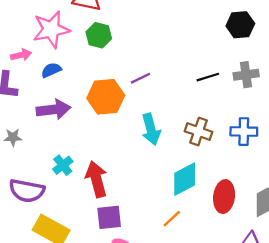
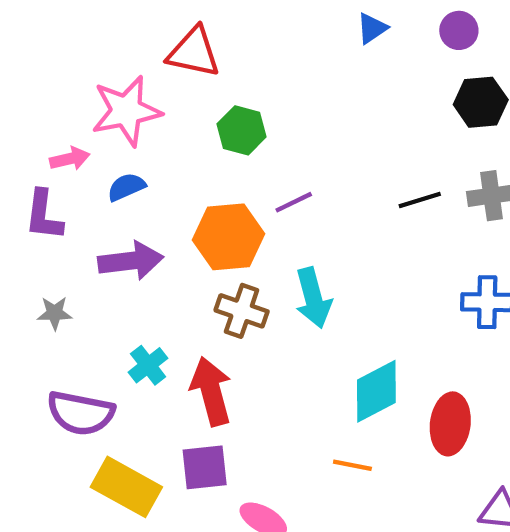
green hexagon: (99, 35) -> (242, 130), moved
brown cross: (199, 132) -> (242, 311), moved
purple square: (109, 217) -> (205, 467), moved
orange line: (172, 219) -> (352, 465), turned 54

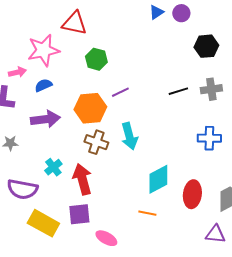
purple circle: (459, 30) -> (181, 13), moved

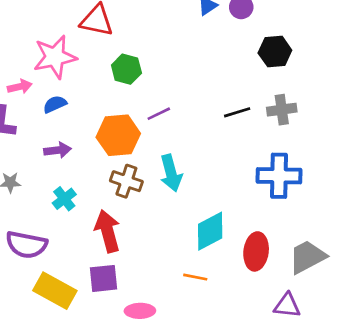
purple arrow: (45, 119) -> (58, 150), size x0.7
blue cross: (209, 138) -> (279, 176), size x1.4
cyan cross: (53, 167) -> (64, 199), moved
pink ellipse: (106, 238) -> (140, 311), turned -30

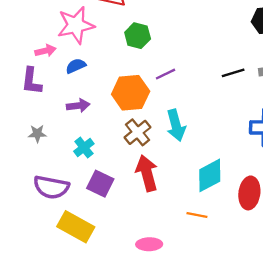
brown cross: (126, 181) -> (138, 132), turned 32
red arrow: (108, 231) -> (147, 173), moved
purple square: (103, 278) -> (100, 184), moved, turned 32

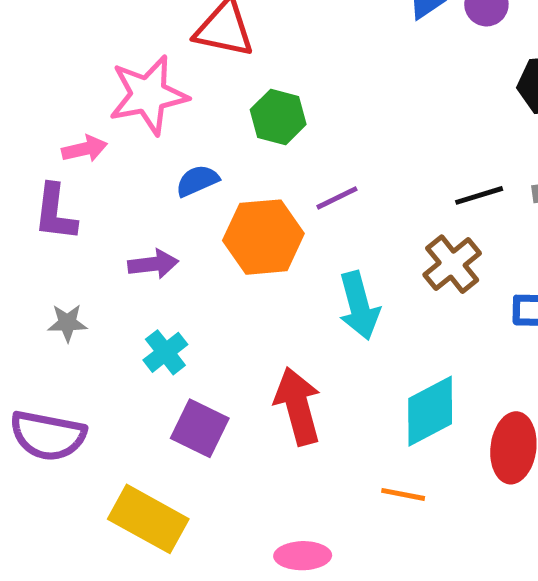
blue semicircle: (76, 66) -> (197, 181), moved
brown cross: (138, 132) -> (452, 264), moved
purple semicircle: (51, 187) -> (48, 436), moved

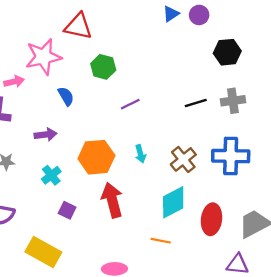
blue semicircle: (197, 181) -> (66, 96), turned 84
orange hexagon: (263, 237) -> (96, 157), moved
brown cross: (452, 264) -> (183, 159), moved
cyan arrow: (359, 306) -> (140, 154), size x0.6
purple square: (200, 428) -> (67, 210), size x0.7

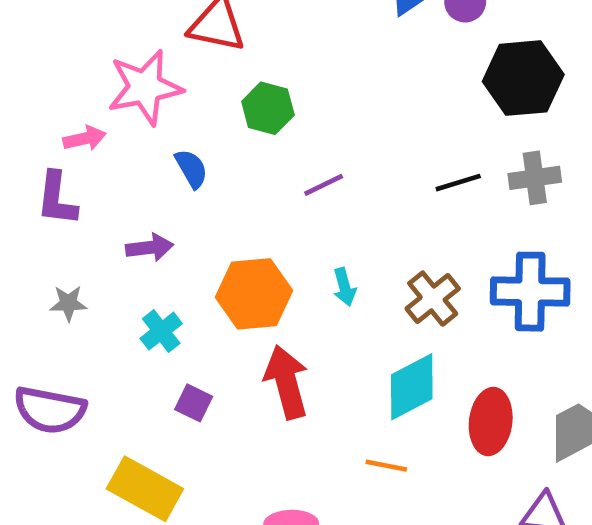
black hexagon: (227, 52) -> (523, 78), size x1.4

